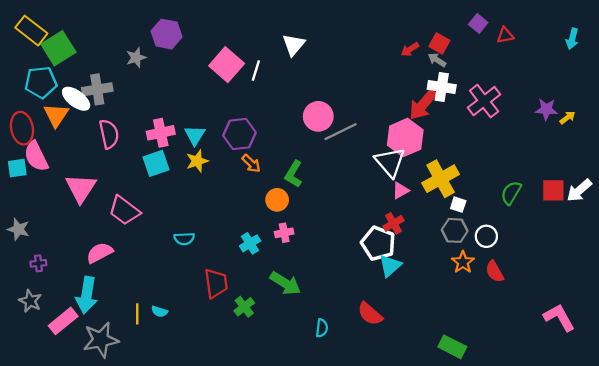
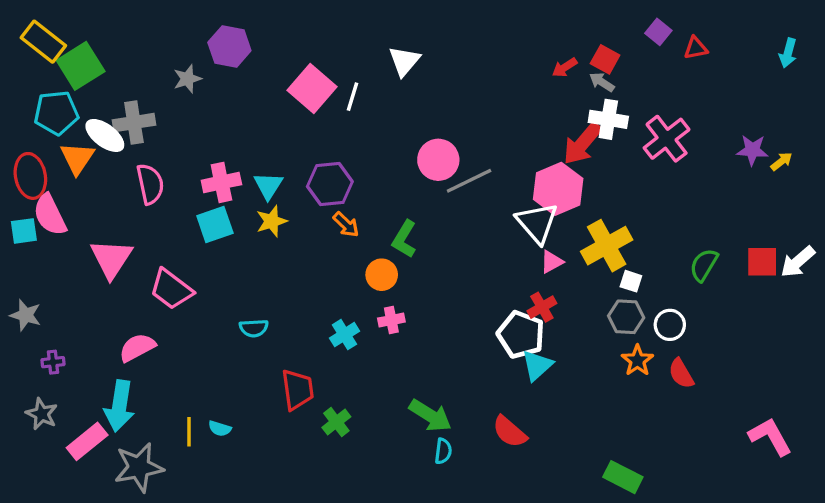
green arrow: (285, 283) -> (430, 416), moved

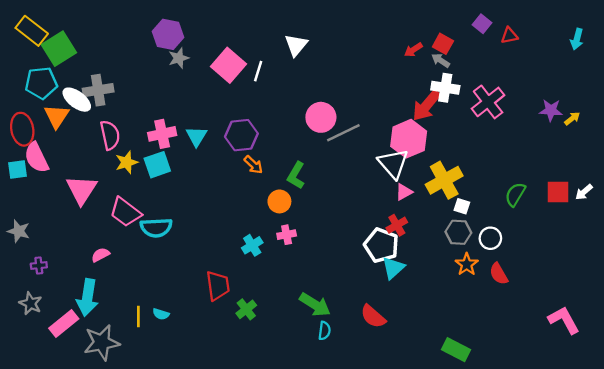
gray star: (187, 79) -> (179, 58), moved
yellow star: (272, 221) -> (127, 162), moved
white arrow: (798, 262) -> (584, 192), size x0.7
cyan semicircle: (254, 328) -> (156, 228), moved, size x1.5
pink semicircle: (137, 348) -> (100, 255), size x0.7

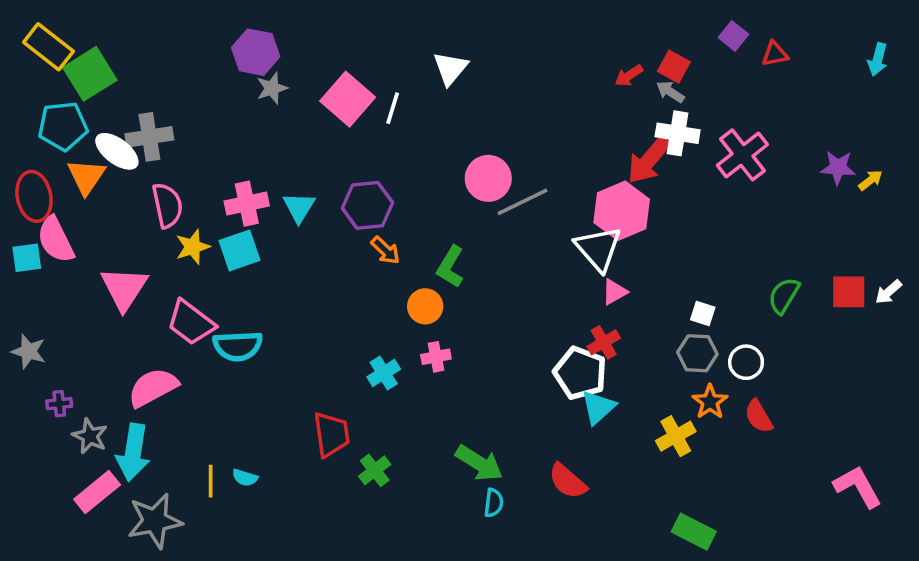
yellow cross: (444, 180) -> (676, 436), moved, size x0.7
pink semicircle: (100, 255) -> (153, 387), size x1.8
gray star: (31, 303) -> (90, 436), moved

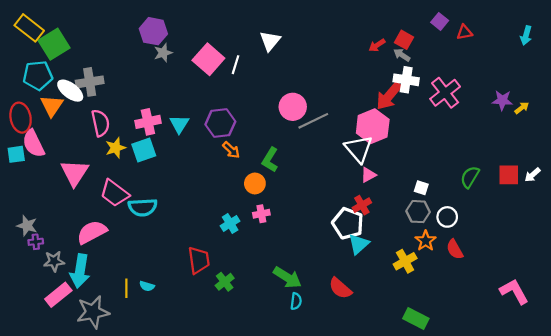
gray star: (29, 351) -> (27, 226), moved
gray star: (90, 436) -> (54, 261), turned -30

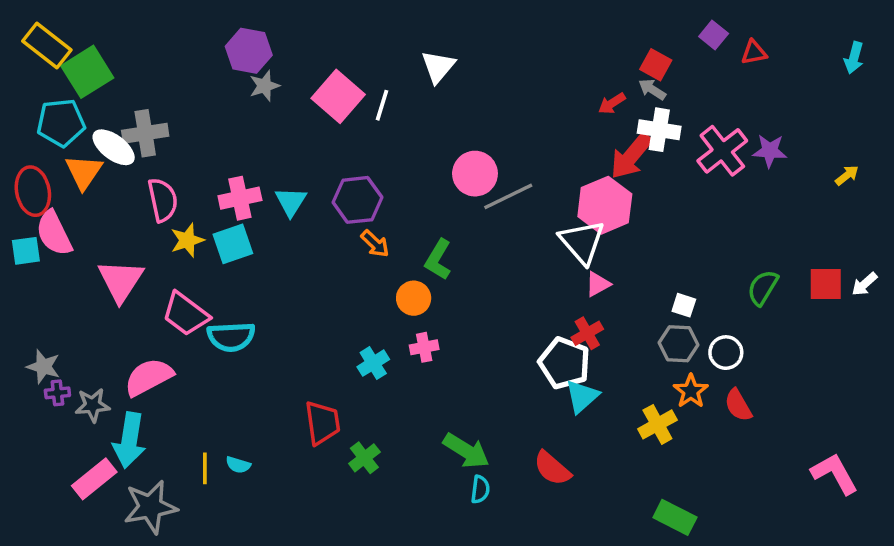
red arrow: (377, 45) -> (612, 103), moved
purple star: (502, 100) -> (770, 151), moved
gray star: (54, 261) -> (93, 405), moved

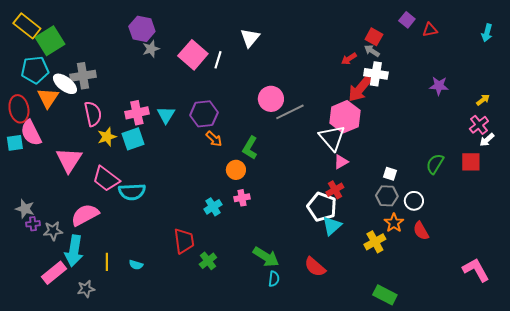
pink cross: (722, 151) -> (479, 125), moved, size x0.7
white arrow: (864, 284) -> (487, 140), moved
yellow line: (205, 468) -> (107, 262), moved
gray star: (150, 507) -> (86, 289), size x0.6

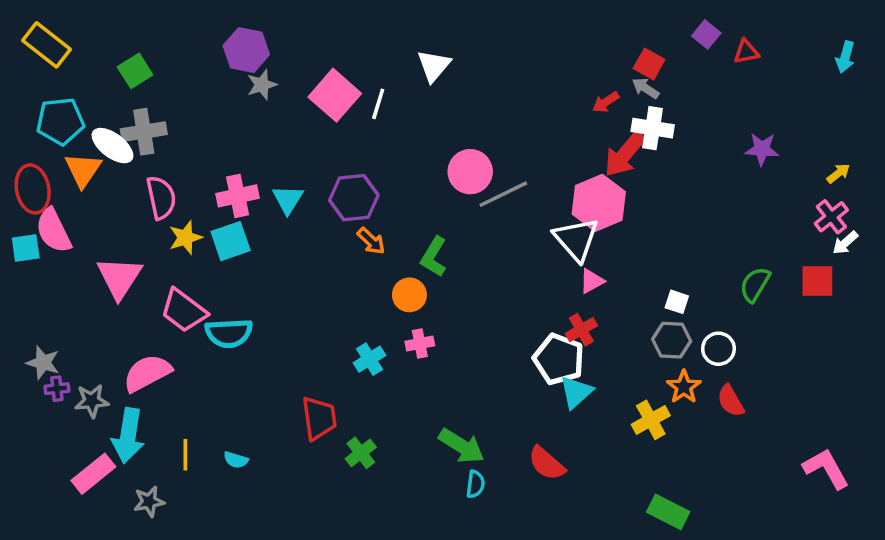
green square: (50, 41) -> (135, 71), moved, size x0.7

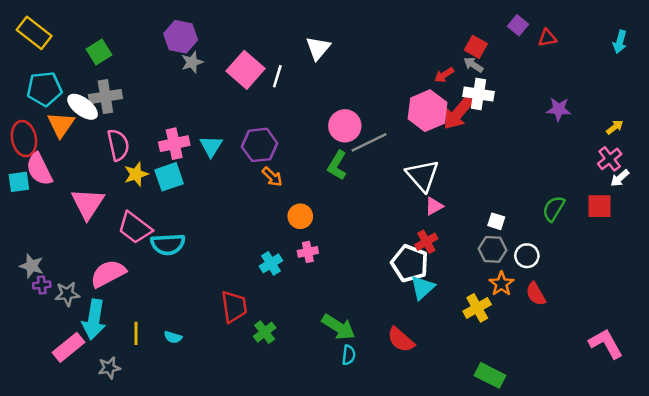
pink hexagon: (599, 203) -> (428, 111), moved
green L-shape: (434, 257) -> (337, 165), moved

